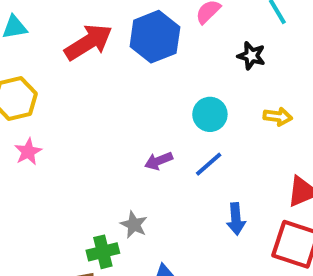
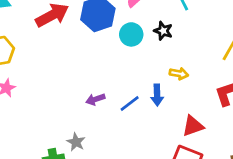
cyan circle: (210, 114) -> (131, 34), moved
blue arrow: (236, 219) -> (157, 95), moved

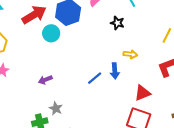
cyan circle: (131, 34) -> (51, 33), moved
purple arrow: (95, 99) -> (45, 80), moved

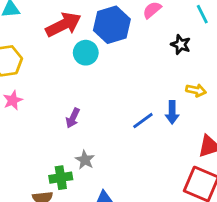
purple arrow: (45, 80) -> (73, 118), turned -48

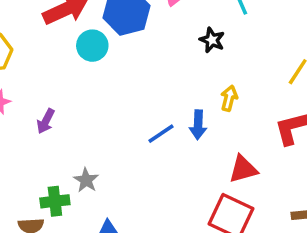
yellow arrow: (196, 90) -> (229, 98), turned -90
purple arrow: (73, 118) -> (46, 121), moved

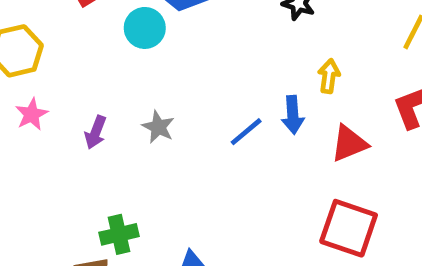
red triangle: (243, 169) -> (349, 143), moved
gray star: (86, 180) -> (158, 127), moved

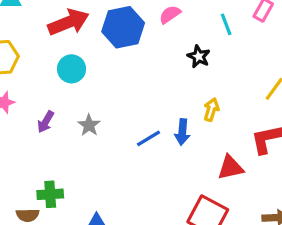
cyan circle: (145, 28) -> (72, 69), moved
red triangle: (349, 143) -> (230, 168), moved

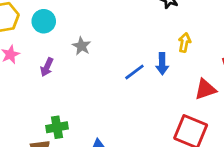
cyan circle: (72, 69) -> (44, 21), moved
gray star: (89, 125) -> (82, 46), moved

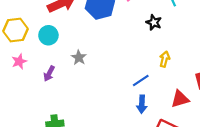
blue arrow: (162, 64) -> (142, 104), moved
blue line: (134, 72) -> (141, 81), moved

